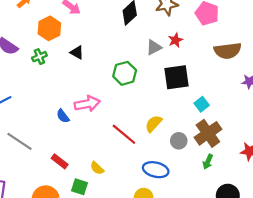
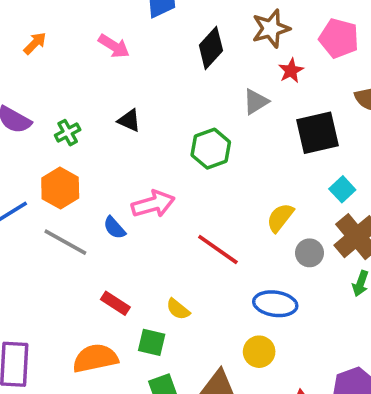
orange hexagon: (49, 28) -> (60, 188), moved
red star: (175, 40) -> (291, 71), moved
black square: (176, 77) -> (317, 133), moved
yellow semicircle: (154, 124) -> (280, 218), moved
gray line: (20, 141) -> (65, 242), moved

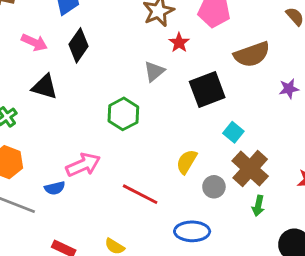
black diamond: (211, 48) -> (78, 45), moved
black triangle: (129, 120) -> (45, 87), moved, size x1.4
blue semicircle: (114, 228) -> (55, 188), turned -54

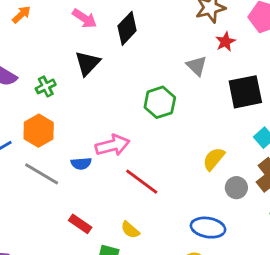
gray triangle: (154, 71) -> (197, 66), turned -45
black triangle: (45, 87) -> (87, 63), turned 48
red line: (140, 194) -> (142, 182), moved

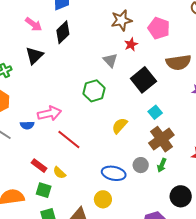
black square: (245, 92) -> (143, 80), turned -30
green hexagon: (160, 102) -> (94, 91), moved
gray circle: (236, 188) -> (141, 165), moved
red rectangle: (80, 224) -> (39, 166), moved

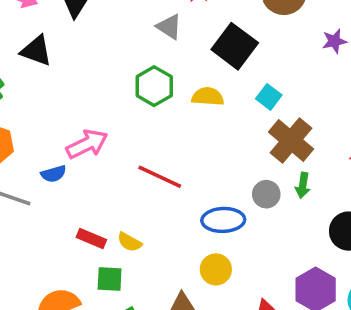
black triangle: (34, 56) -> (36, 51), turned -42
yellow semicircle: (120, 126) -> (208, 97), moved, turned 66
red line: (69, 140) -> (160, 177), moved

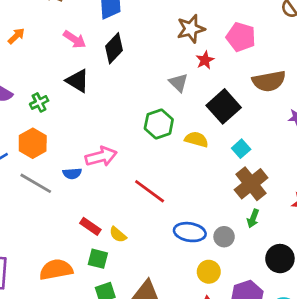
gray circle: (266, 194) -> (224, 237), moved
yellow circle: (216, 269) -> (209, 272), moved

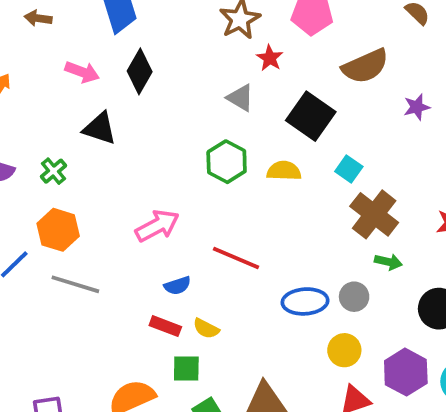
blue semicircle: (72, 173) -> (177, 286), moved
green arrow: (253, 218) -> (388, 262), turned -84

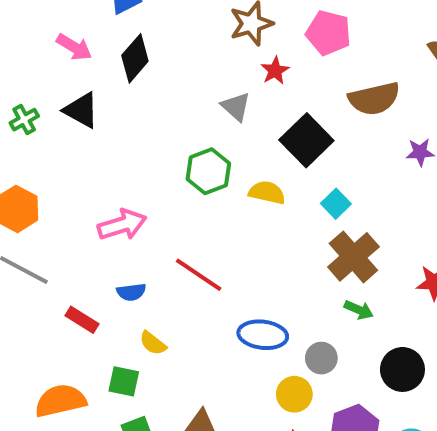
green cross: (54, 171) -> (24, 120), moved
gray circle: (354, 297) -> (321, 358), moved
red rectangle: (165, 326) -> (82, 320), moved

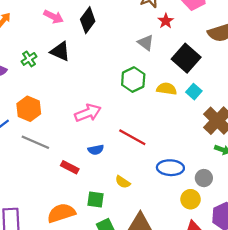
cyan square: (336, 204) -> (194, 92), moved
yellow semicircle: (153, 343) -> (123, 182), moved

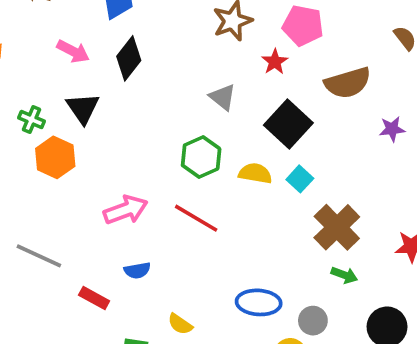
red star: (166, 21) -> (275, 62), moved
black triangle: (60, 51) -> (83, 108), turned 30
green cross: (29, 59) -> (32, 120), turned -35
orange hexagon: (29, 109) -> (55, 157), moved
red line: (132, 137) -> (196, 218), moved

